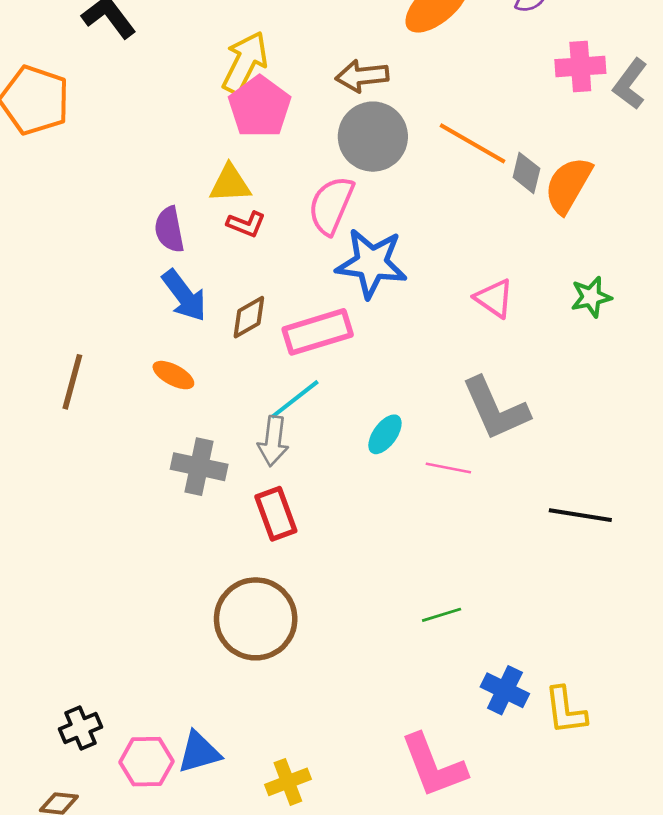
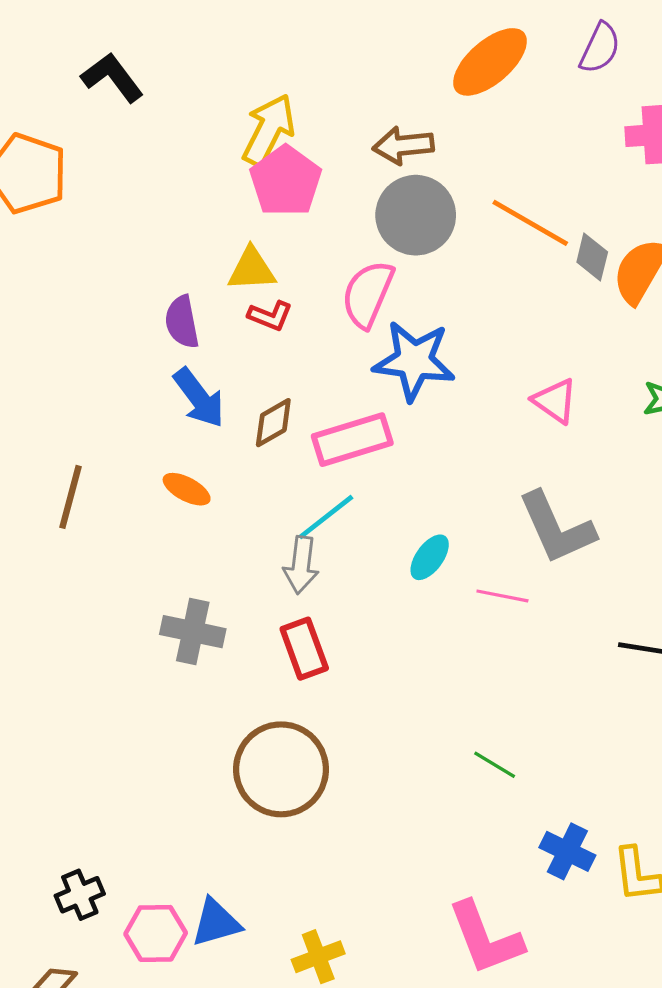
gray cross: (199, 467) -> (193, 632), moved
green line: (442, 615) -> (495, 765), turned 48

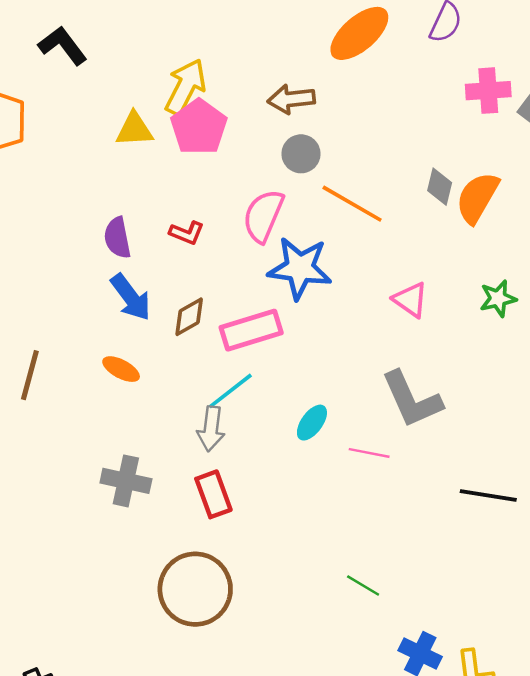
gray circle: (416, 215) -> (301, 154), size x0.6
orange line: (530, 223) -> (352, 204), moved
yellow triangle: (252, 269) -> (134, 129), moved

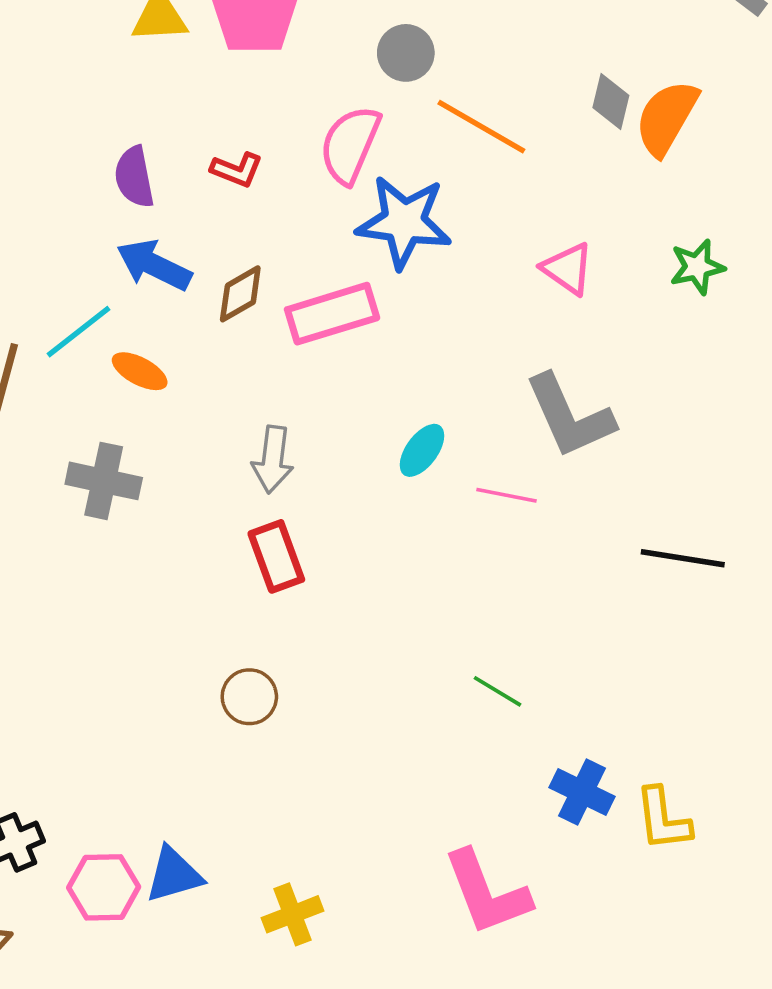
blue arrow: (131, 297) -> (154, 265), turned 153
cyan line: (230, 391) -> (78, 332), moved
gray cross: (126, 481) -> (104, 481), moved
brown circle: (195, 589) -> (249, 697), size x0.5

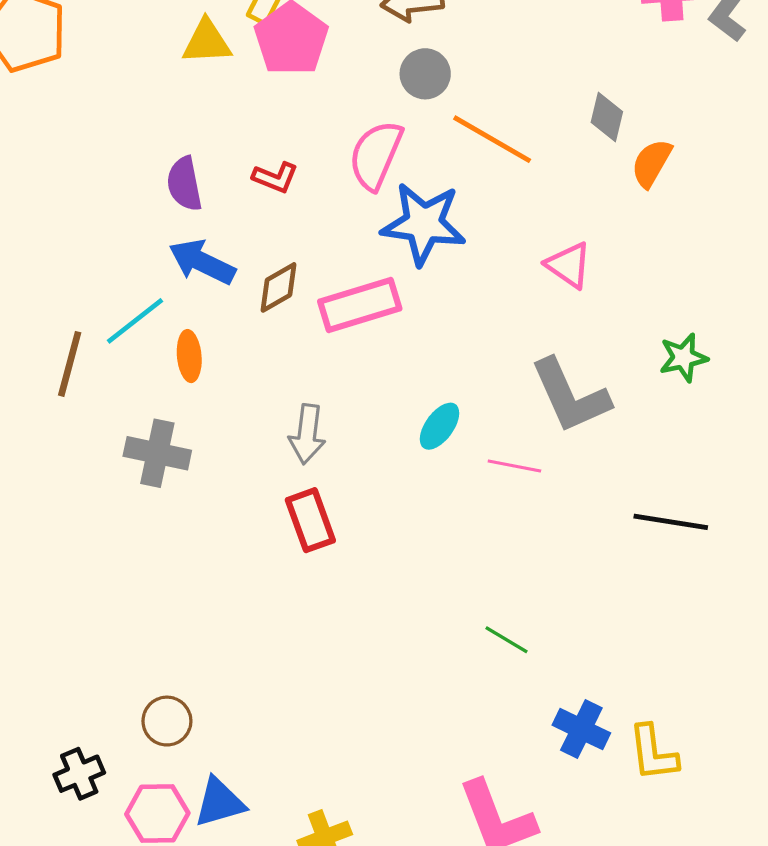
orange semicircle: (667, 118) -> (652, 163), moved, size x0.7
green star: (697, 267) -> (683, 358), moved
orange ellipse: (140, 371) -> (189, 356), turned 57
brown circle: (249, 697) -> (167, 721), moved

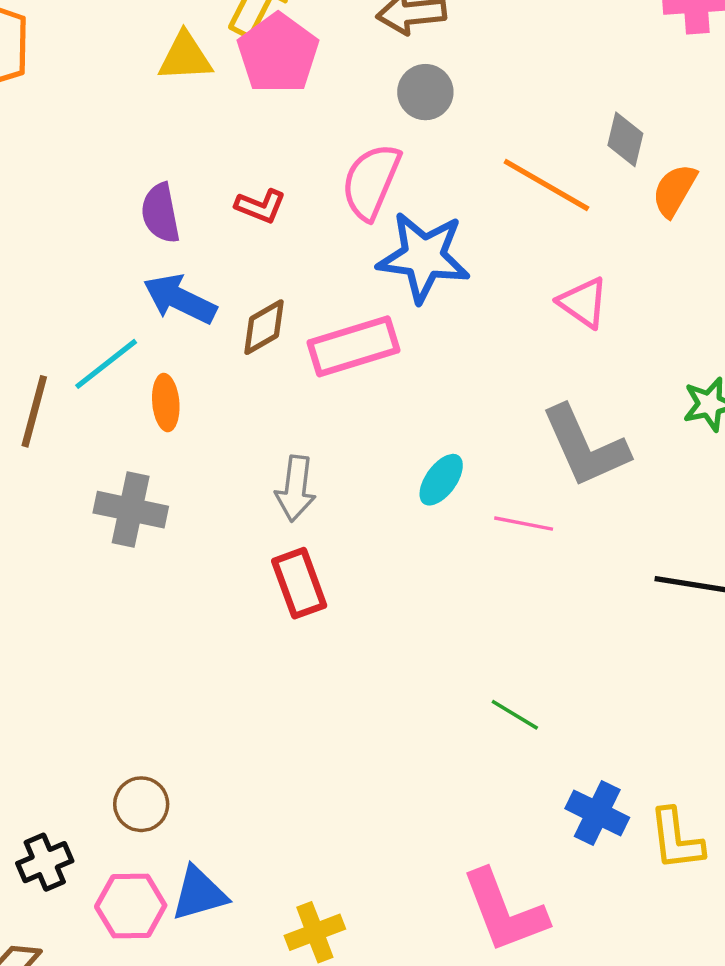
orange line: (492, 139) -> (546, 185), moved

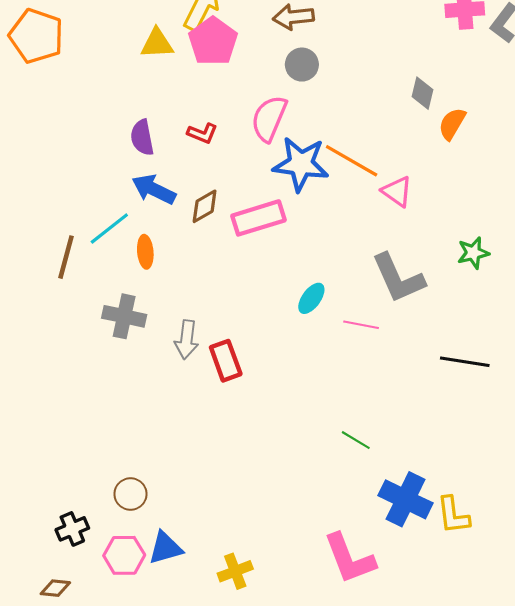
orange line: (546, 185) -> (352, 161), moved
gray arrow: (296, 488) -> (187, 340), moved
blue cross: (597, 813) -> (406, 499), size x1.4

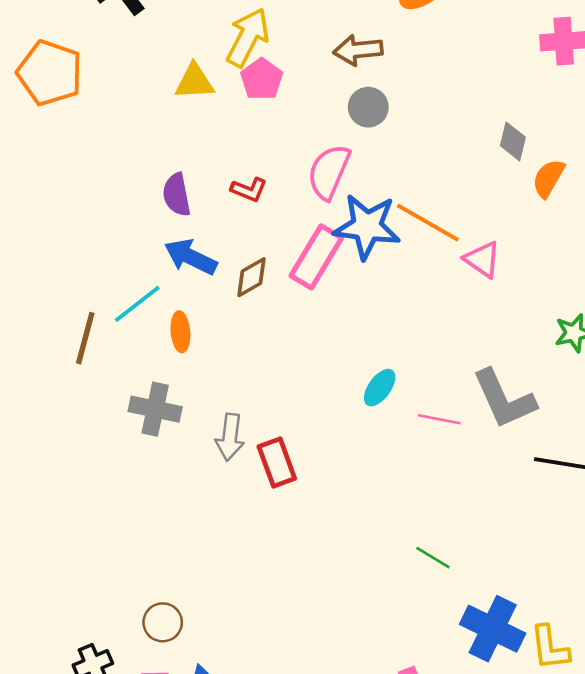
pink pentagon: (213, 41) -> (262, 79), size x0.7
pink rectangle: (258, 218) -> (316, 257), moved, turned -42
gray L-shape: (398, 278) -> (504, 399), moved

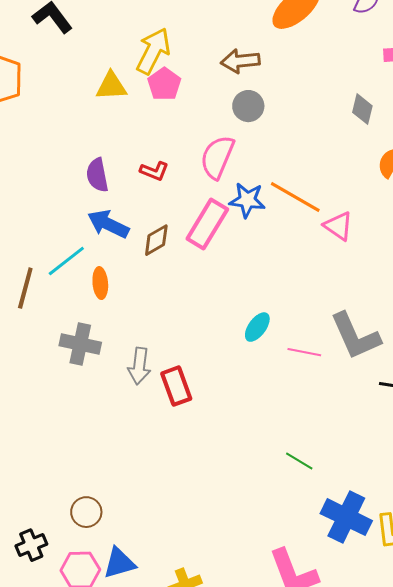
gray diamond: (513, 141) -> (362, 109), moved
blue star: (367, 226) -> (247, 200), size x0.7

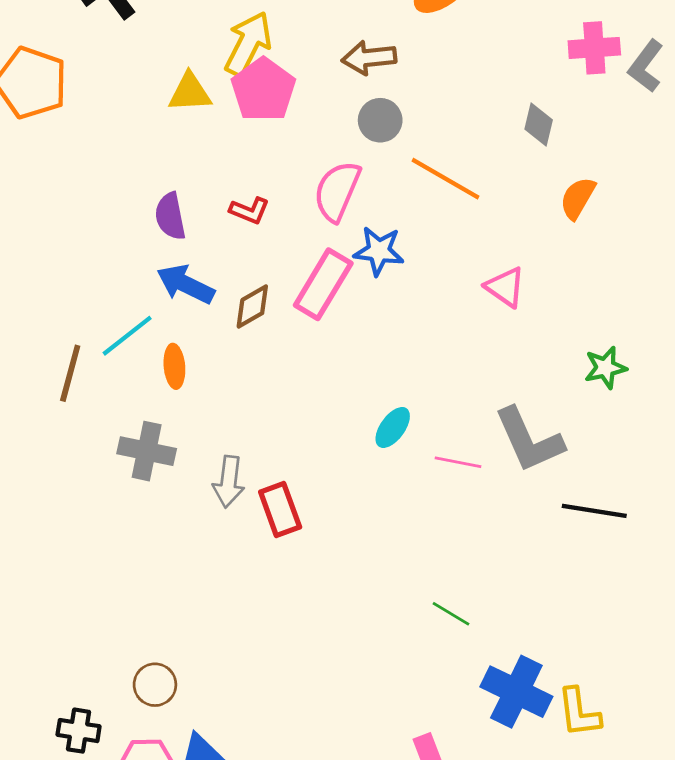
pink pentagon: (164, 84) -> (263, 90), size x1.4
orange line: (295, 197) -> (446, 179), moved
black cross: (31, 545) -> (79, 731), turned 32

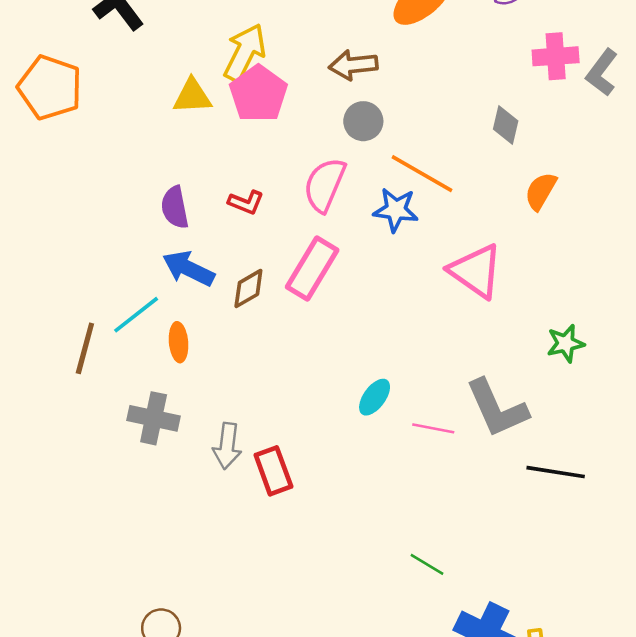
blue star: (379, 251) -> (396, 210), moved
pink triangle: (505, 287) -> (476, 271), size x1.5

